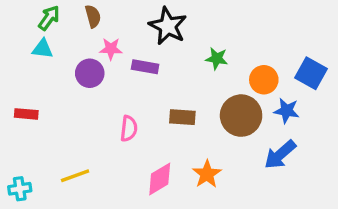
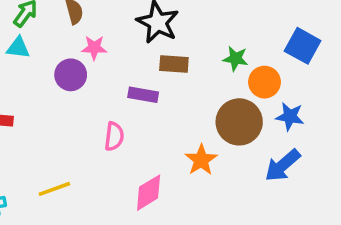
green star: (217, 59) -> (236, 59), moved
purple rectangle: (145, 67) -> (143, 95), moved
blue square: (311, 73) -> (303, 46), moved
brown rectangle: (182, 117) -> (174, 64), moved
orange star: (207, 174) -> (201, 160), moved

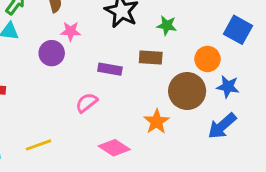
green star: (236, 59) -> (167, 25), moved
brown rectangle: (174, 64) -> (151, 58), moved
pink semicircle: (114, 136) -> (87, 103), turned -135
pink diamond: (149, 193) -> (114, 148), turned 64

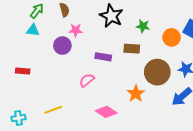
orange circle: (207, 59) -> (172, 37), moved

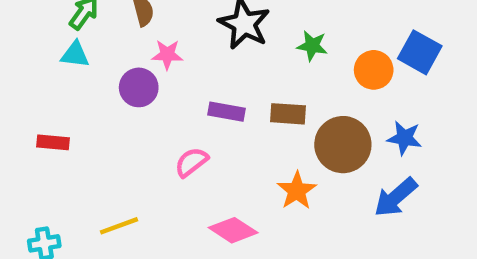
brown rectangle: (132, 49) -> (288, 114), moved

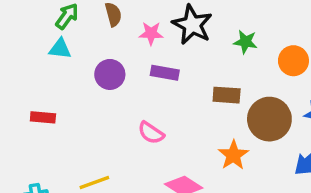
pink star: (167, 55) -> (151, 33), moved
purple rectangle: (227, 112) -> (165, 73), moved
pink semicircle: (191, 162) -> (151, 133), turned -108

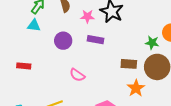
green star: (245, 42) -> (152, 43), moved
brown rectangle: (227, 95) -> (129, 64), moved
pink semicircle: (151, 133) -> (77, 75), moved

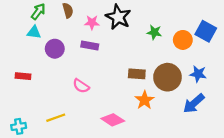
purple rectangle: (95, 40) -> (90, 45), moved
purple circle: (63, 41) -> (55, 49), moved
green star: (152, 43) -> (154, 32), moved

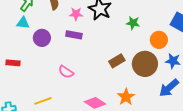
orange circle: (183, 40) -> (159, 40), moved
brown rectangle: (137, 74) -> (117, 61), turned -35
orange star: (144, 100) -> (126, 97), moved

